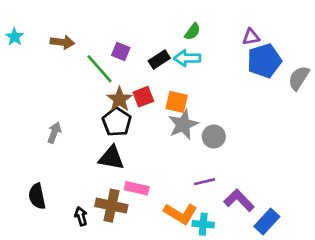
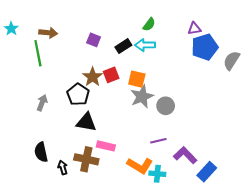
green line: (100, 69) -> (38, 53), moved, turned 30
black pentagon: (117, 122) -> (78, 94), moved
black semicircle: (37, 196) -> (41, 152), moved

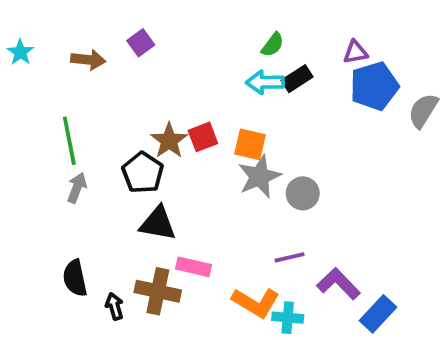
purple square: (94, 40) -> (141, 43), moved, turned 32
black rectangle: (123, 46) -> (297, 79), moved
green line: (38, 53) -> (69, 141), moved

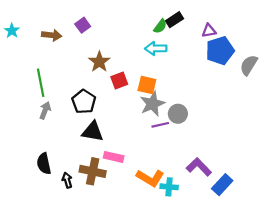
black rectangle: (297, 79) -> (175, 20), moved
brown star: (169, 141) -> (99, 62), moved
purple line: (290, 257) -> (160, 125), moved

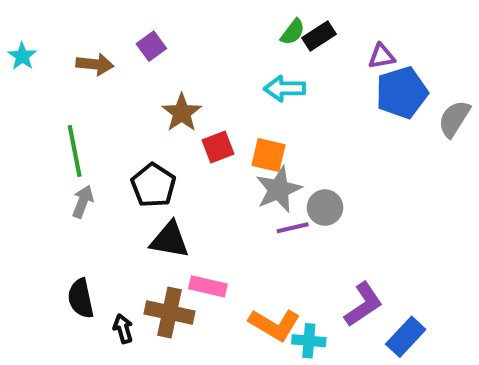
green semicircle: (160, 26) -> (293, 32), moved
purple L-shape: (199, 167) -> (363, 304), turned 100

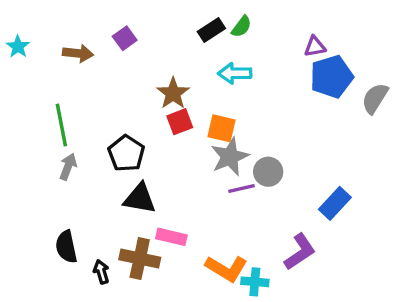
black rectangle: (319, 36) -> (211, 30), moved
brown star: (182, 113) -> (173, 93), moved
blue rectangle: (406, 337) -> (335, 203), moved

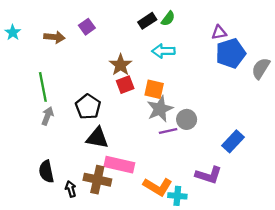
pink rectangle: (171, 237) -> (119, 165), size x1.4
purple L-shape: (300, 252) -> (209, 175), turned 52

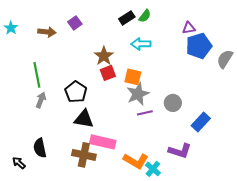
gray circle: (187, 119) -> (173, 103), moved
black arrow: (71, 189) -> (19, 163), moved, turned -32
cyan cross: (177, 196) -> (153, 169), turned 35

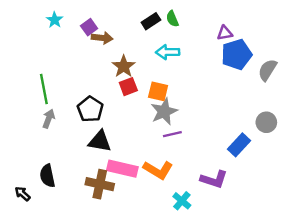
green semicircle: (145, 16) -> (172, 19), turned 120
cyan star: (11, 28) -> (55, 20), moved
brown arrow: (47, 32) -> (102, 38), moved
gray circle: (173, 103) -> (266, 122), moved
orange L-shape: (136, 161) -> (158, 170), moved

